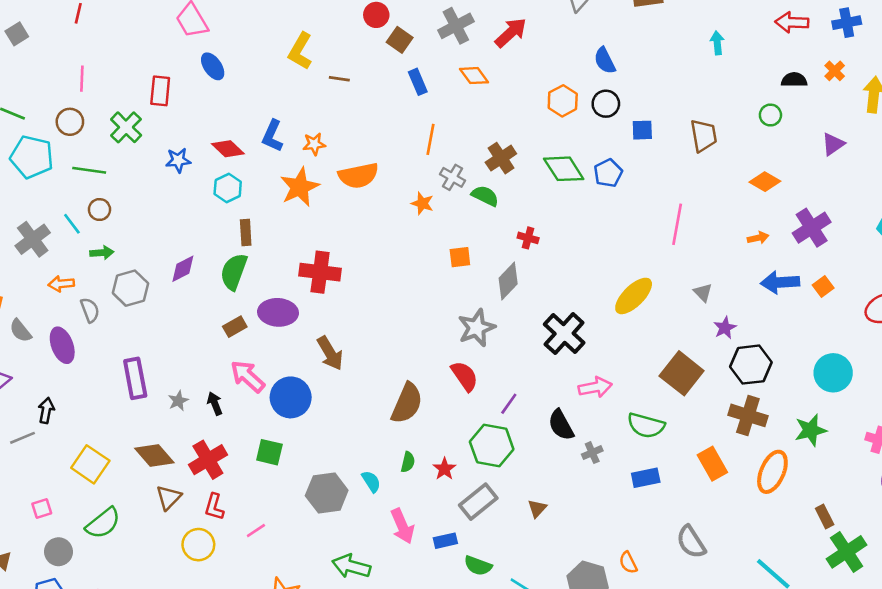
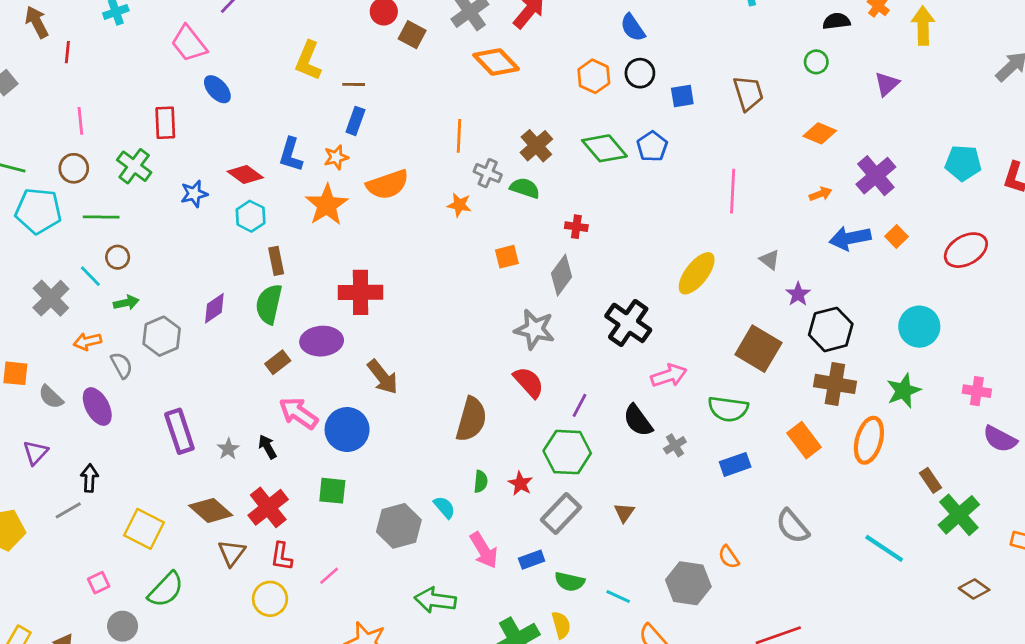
orange diamond: (474, 76) -> (496, 62), size x1.4
blue rectangle: (418, 82) -> (355, 121), moved, turned 50
gray star: (477, 328) -> (535, 329), turned -30

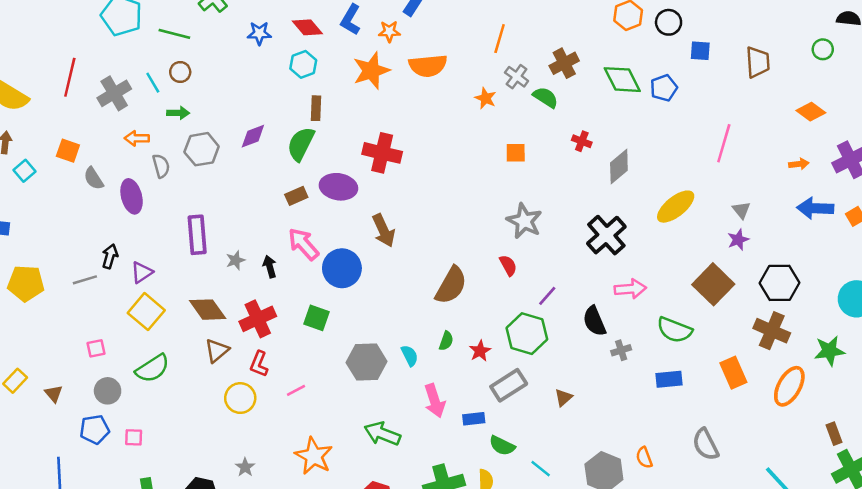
gray diamond: (561, 275) -> (619, 167), moved
purple star: (798, 294) -> (738, 240), moved
red semicircle: (529, 382) -> (508, 265), size x0.7
purple triangle: (35, 453) -> (142, 272), moved

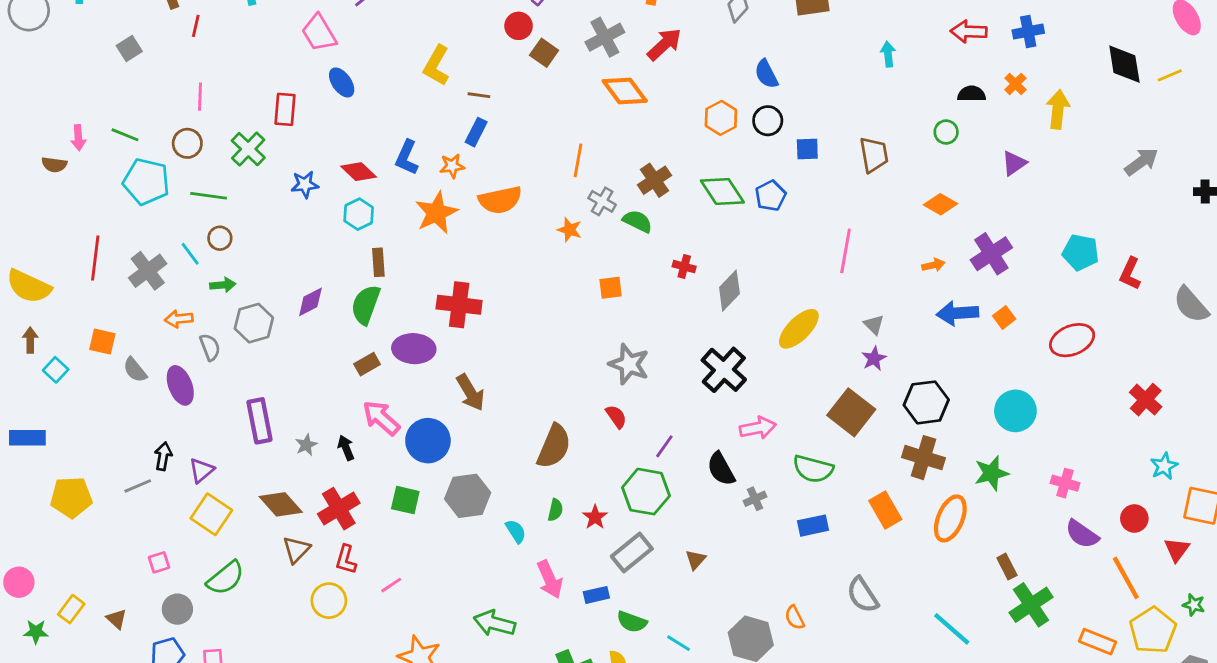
gray hexagon: (367, 362) -> (468, 496), moved

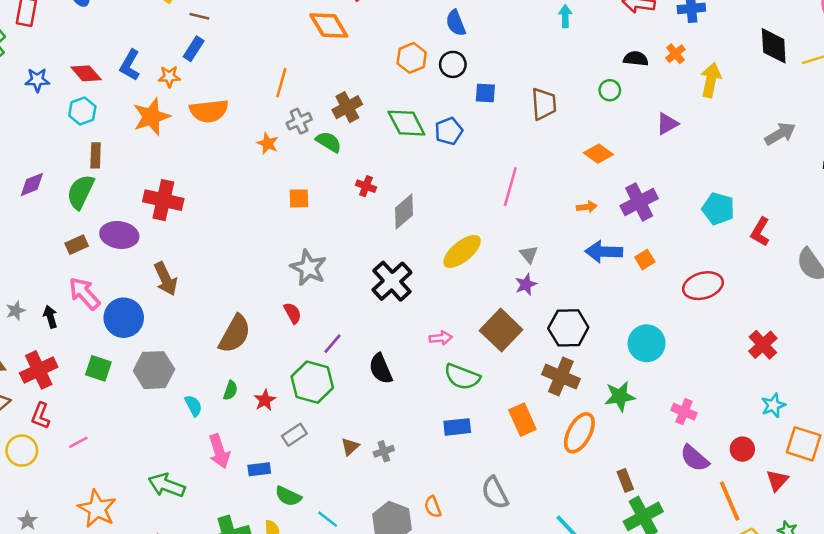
gray cross: (602, 201) -> (299, 121), turned 30
pink arrow: (758, 428) -> (441, 338), moved, size x0.7
gray cross: (755, 499) -> (384, 451), moved
gray rectangle: (632, 552) -> (294, 435), size x0.7

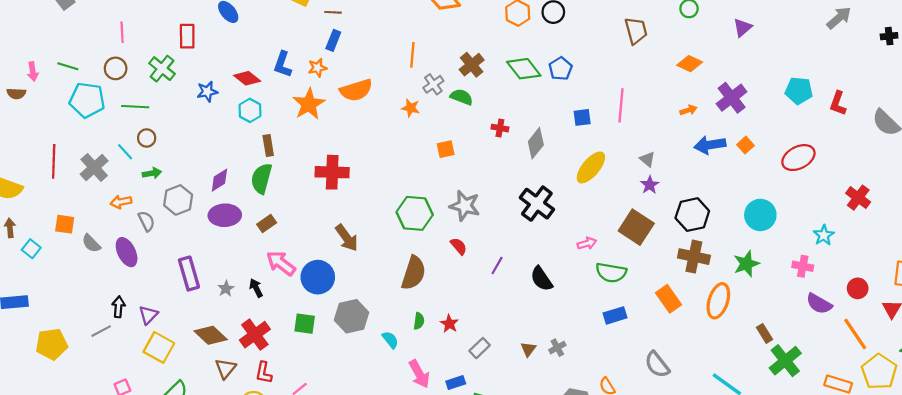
blue square: (485, 93) -> (582, 117), moved
purple ellipse: (119, 235) -> (225, 215), moved
green hexagon: (312, 382) -> (415, 213), moved
cyan star: (773, 405) -> (824, 235), moved

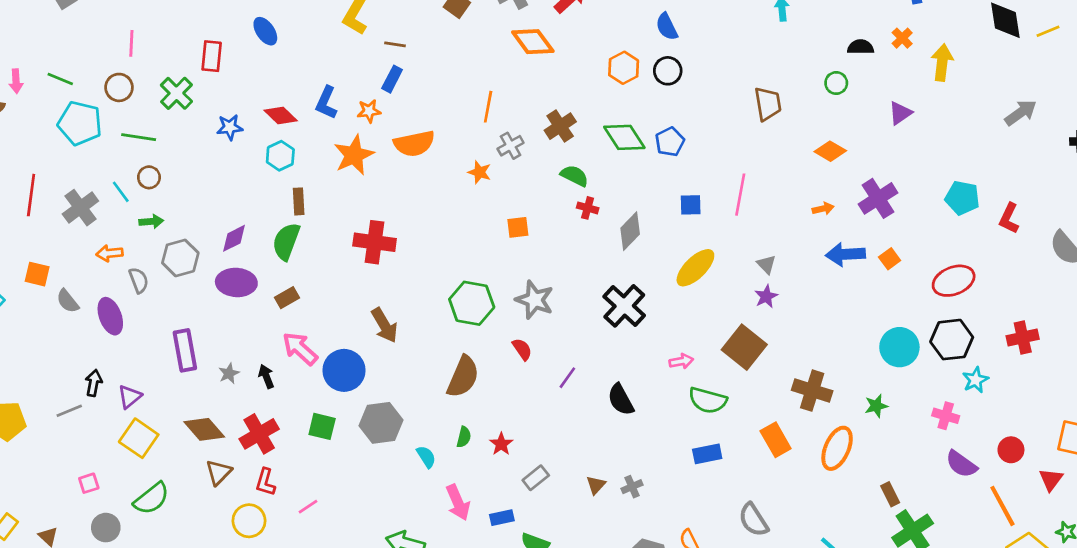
green semicircle: (462, 97) -> (574, 176), moved
red cross: (858, 198) -> (1023, 338), turned 35
black hexagon: (692, 215) -> (952, 340), moved
green star: (746, 264) -> (876, 406), size x0.7

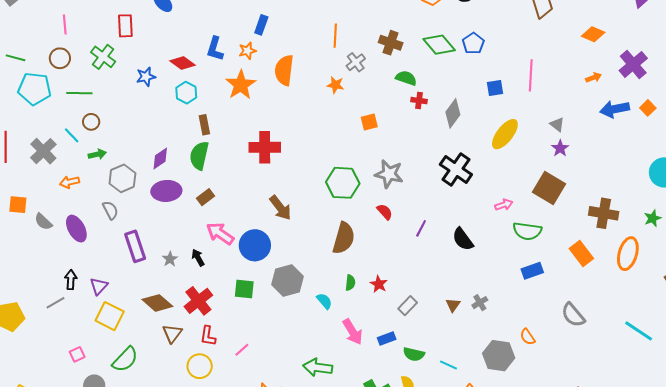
brown cross: (560, 126) -> (391, 43), turned -30
orange semicircle: (414, 144) -> (284, 70), turned 116
gray semicircle: (139, 280) -> (110, 210), moved

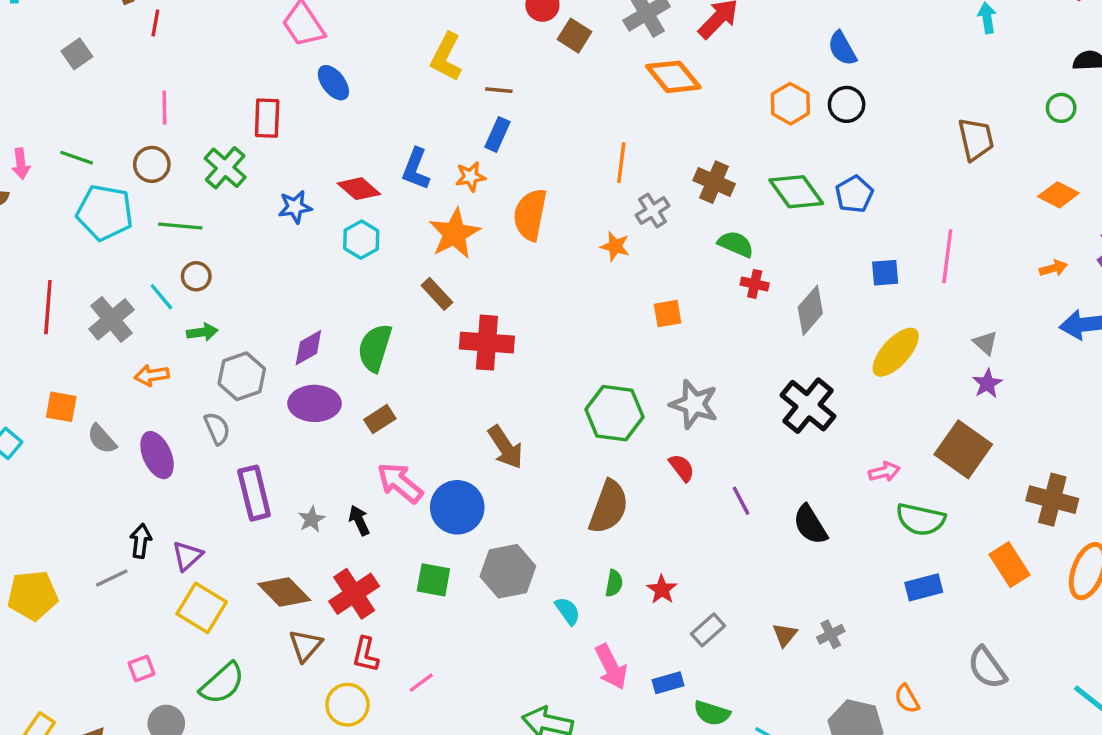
brown rectangle: (204, 125) -> (437, 294), moved, turned -36
purple line: (421, 228) -> (741, 501), turned -60

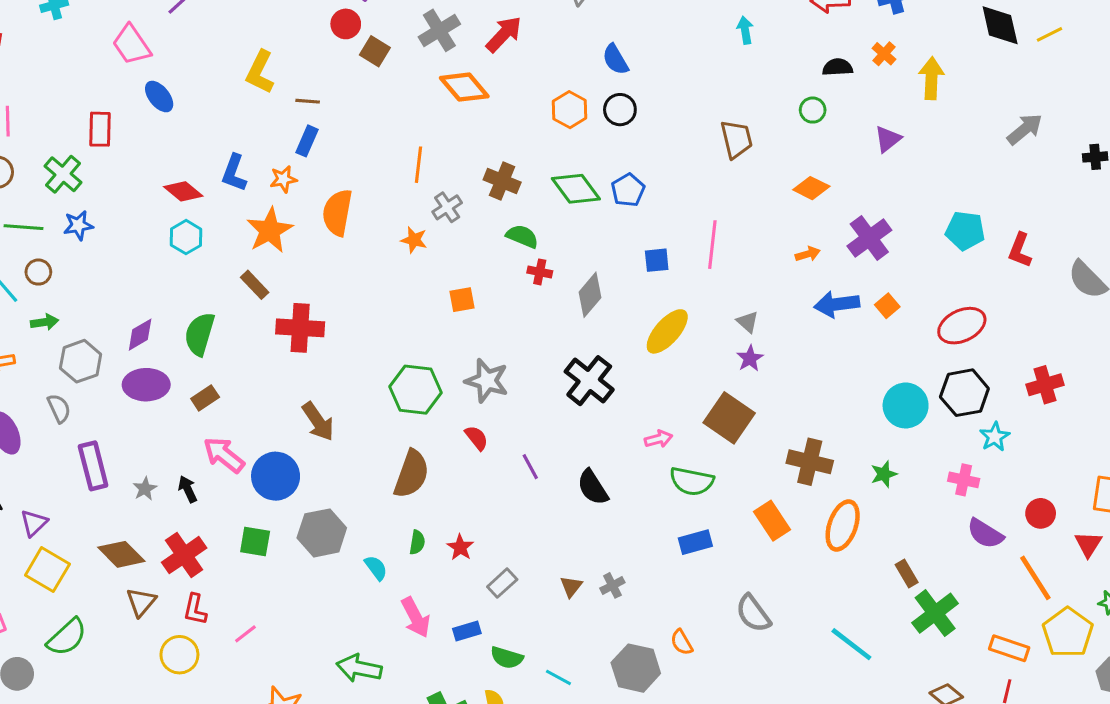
blue star: (295, 207) -> (78, 225), moved

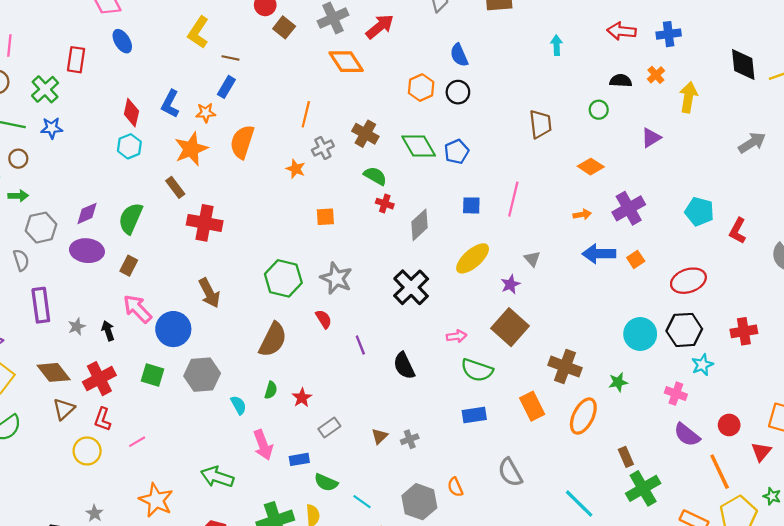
red diamond: (183, 191) -> (131, 113), turned 56
purple star: (750, 358) -> (510, 284), moved
brown rectangle: (205, 398) -> (129, 266), turned -36

